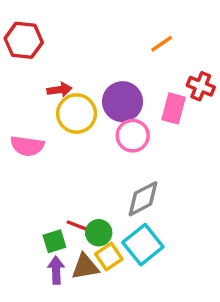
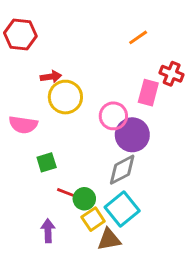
purple circle: (122, 102) -> (132, 135), moved
green square: (54, 241) -> (47, 162), moved
brown triangle: (85, 267) -> (109, 239), moved

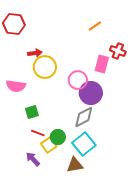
red line: (67, 193) -> (38, 133), moved
yellow square: (93, 219) -> (49, 145), moved
purple arrow: (48, 231) -> (33, 159), turned -42

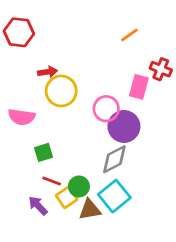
purple arrow: (33, 159) -> (38, 206), moved
brown triangle: (75, 165) -> (90, 210), moved

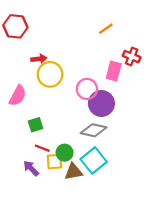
pink semicircle: (22, 117) -> (18, 96), turned -70
gray diamond: (114, 159) -> (94, 130), turned 40
yellow square: (67, 197) -> (55, 162), turned 30

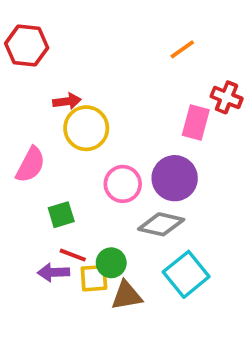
pink circle: (87, 89) -> (123, 184), moved
cyan square: (94, 160) -> (186, 274), moved
purple arrow: (31, 168) -> (54, 272), moved, turned -48

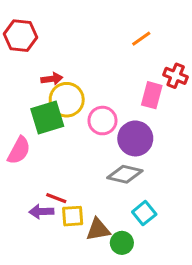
pink semicircle: (30, 165) -> (19, 150), moved
pink circle: (123, 184) -> (102, 121), moved
green square: (61, 215) -> (47, 118), moved, size x1.6
green circle: (111, 263) -> (122, 243), moved
cyan square: (186, 274) -> (144, 213), size x0.7

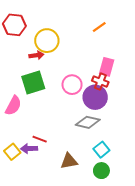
red cross: (176, 76) -> (100, 81), moved
yellow circle: (67, 100) -> (47, 41), moved
yellow square: (73, 216) -> (12, 152), moved, turned -35
green circle: (122, 243) -> (101, 171), moved

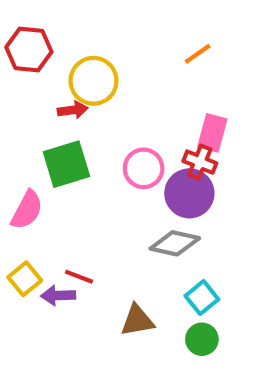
yellow square: (12, 152) -> (25, 279), moved

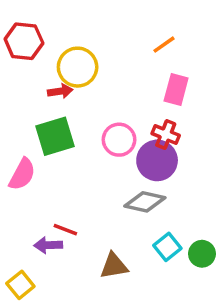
pink rectangle: (212, 133) -> (176, 90), moved
yellow square: (25, 279) -> (20, 285), moved
green circle: (202, 339) -> (202, 254), moved

